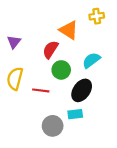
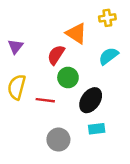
cyan semicircle: (91, 60) -> (109, 56), moved
cyan rectangle: (75, 114) -> (97, 129), moved

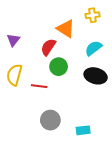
black ellipse: (91, 100) -> (96, 76), moved, turned 70
cyan rectangle: (97, 129) -> (83, 130), moved

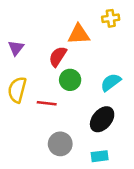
orange triangle: (66, 29) -> (79, 34), turned -36
cyan semicircle: (93, 48) -> (111, 82), moved
black ellipse: (96, 76) -> (102, 119), moved, turned -65

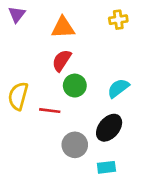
orange triangle: (79, 34) -> (63, 28), moved
purple triangle: (16, 48) -> (17, 14), moved
gray circle: (60, 144) -> (75, 145), moved

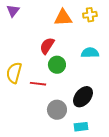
orange triangle: (63, 28) -> (63, 18), moved
cyan semicircle: (118, 88) -> (90, 53), moved, turned 36

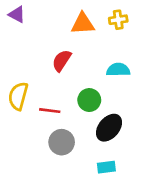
purple triangle: (13, 11) -> (17, 14), turned -40
green circle: (57, 65) -> (89, 100), moved
gray circle: (57, 110) -> (62, 142), moved

